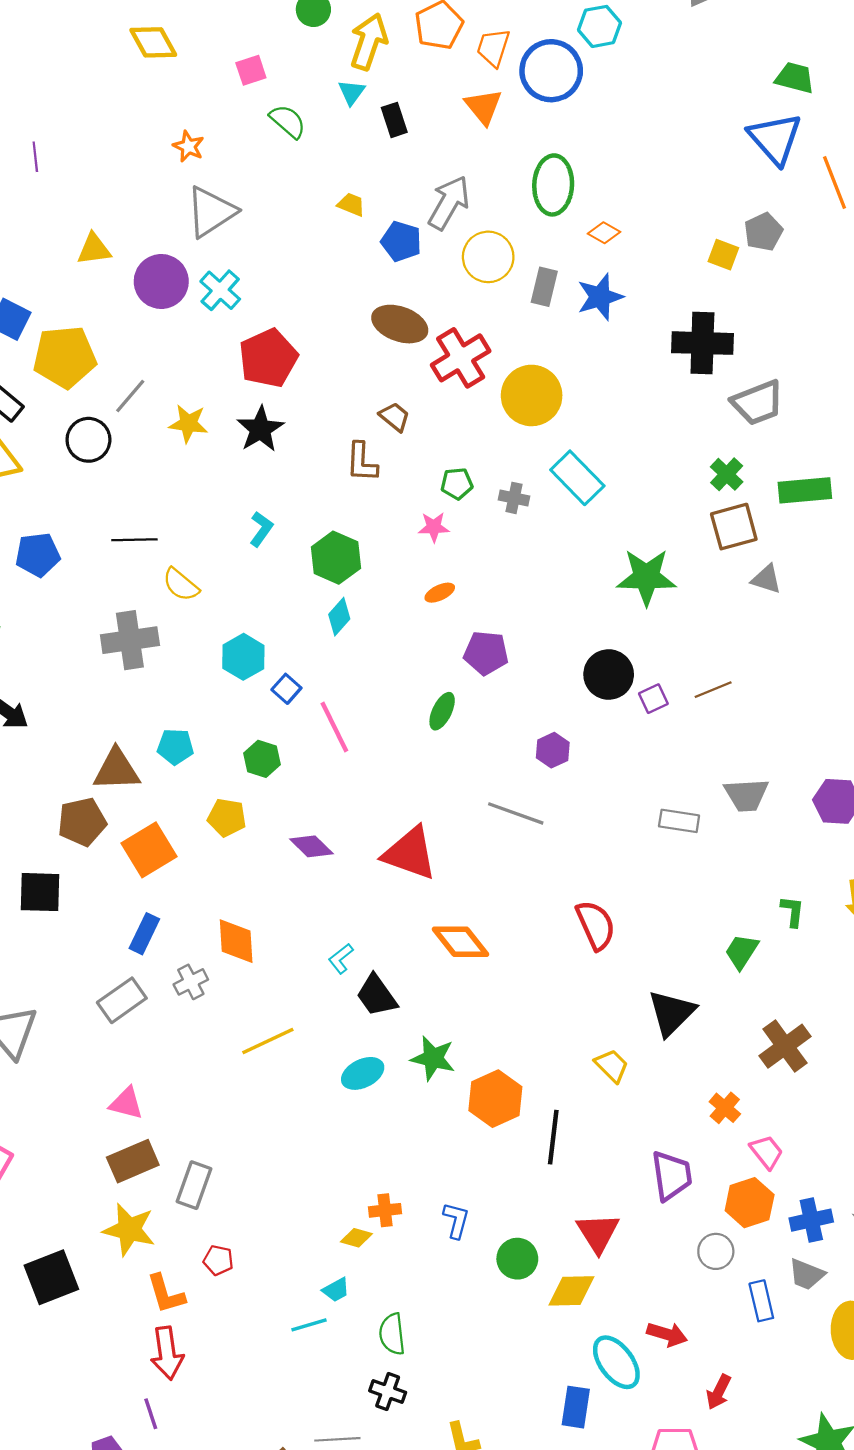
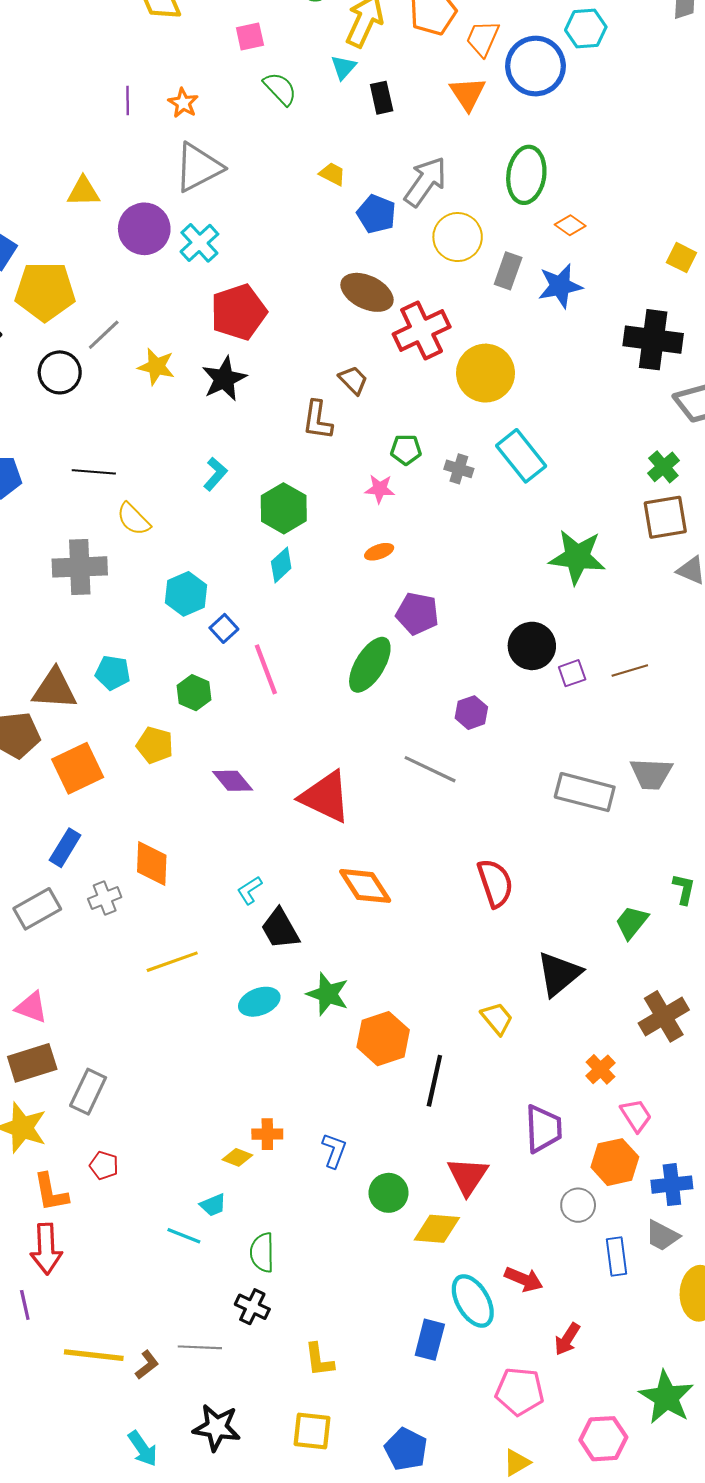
purple line: (35, 157) -> (128, 100), moved
green ellipse: (442, 711) -> (370, 665), size x1.6
gray rectangle: (679, 821) -> (585, 792), size x1.5
cyan line: (309, 1325) -> (184, 1236), turned 32

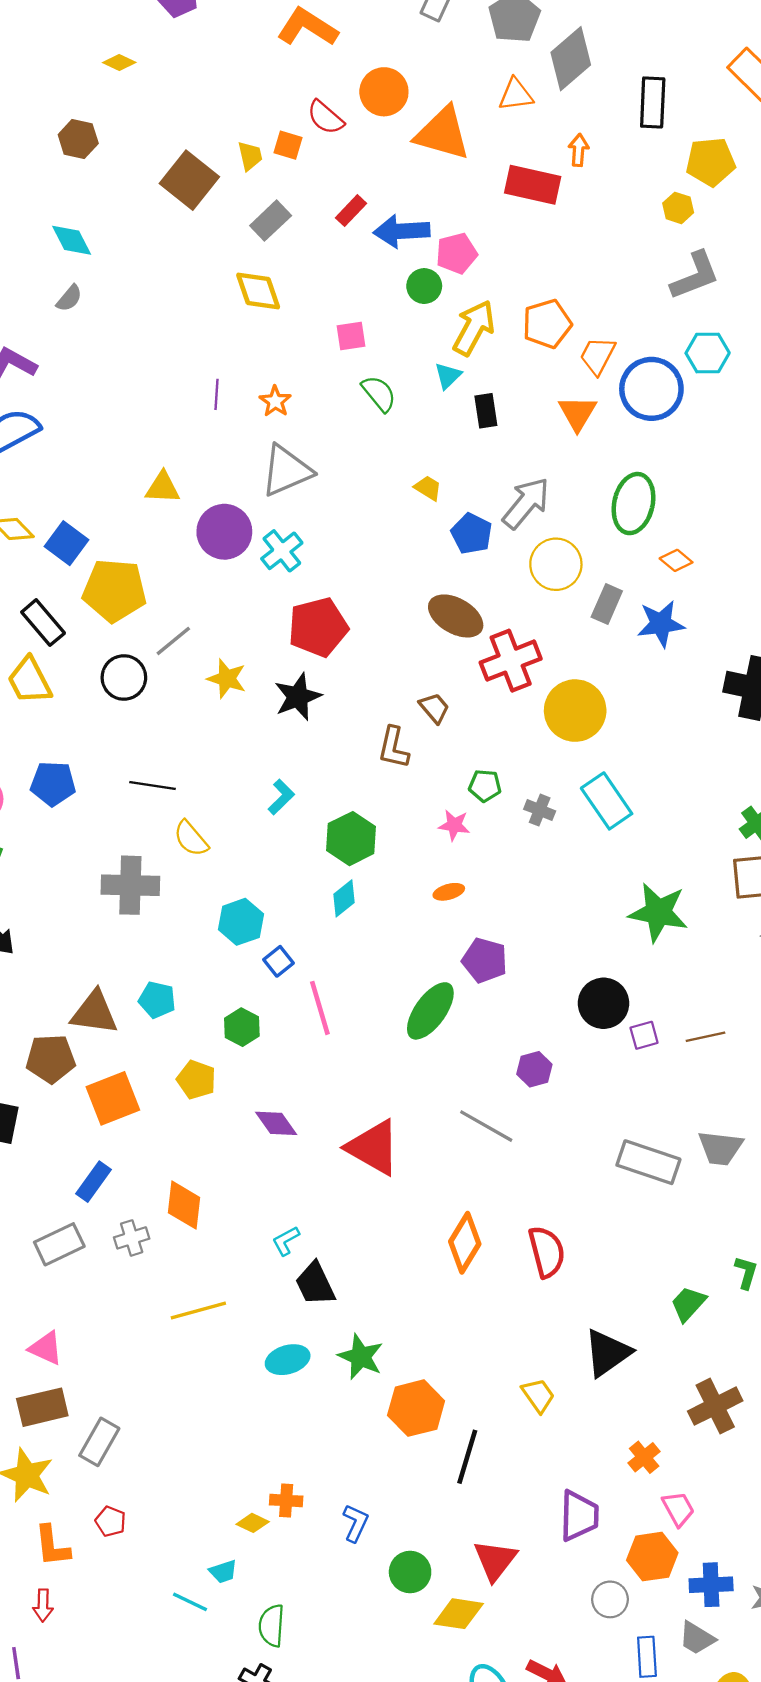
orange diamond: (365, 886) -> (465, 1243), moved, turned 60
red arrow: (46, 1249) -> (43, 1605), size x0.6

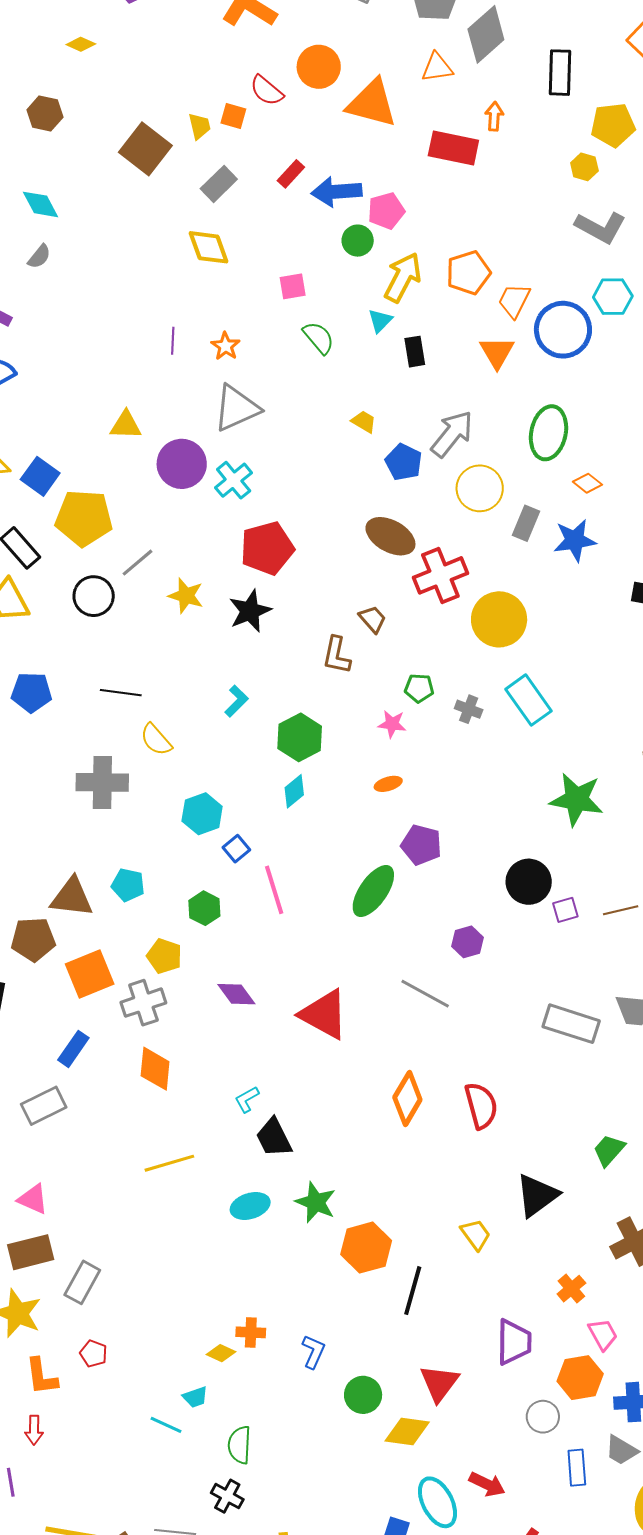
gray L-shape: (695, 276) -> (600, 227), turned 51
gray cross: (132, 1238) -> (143, 1003), moved, size x1.4

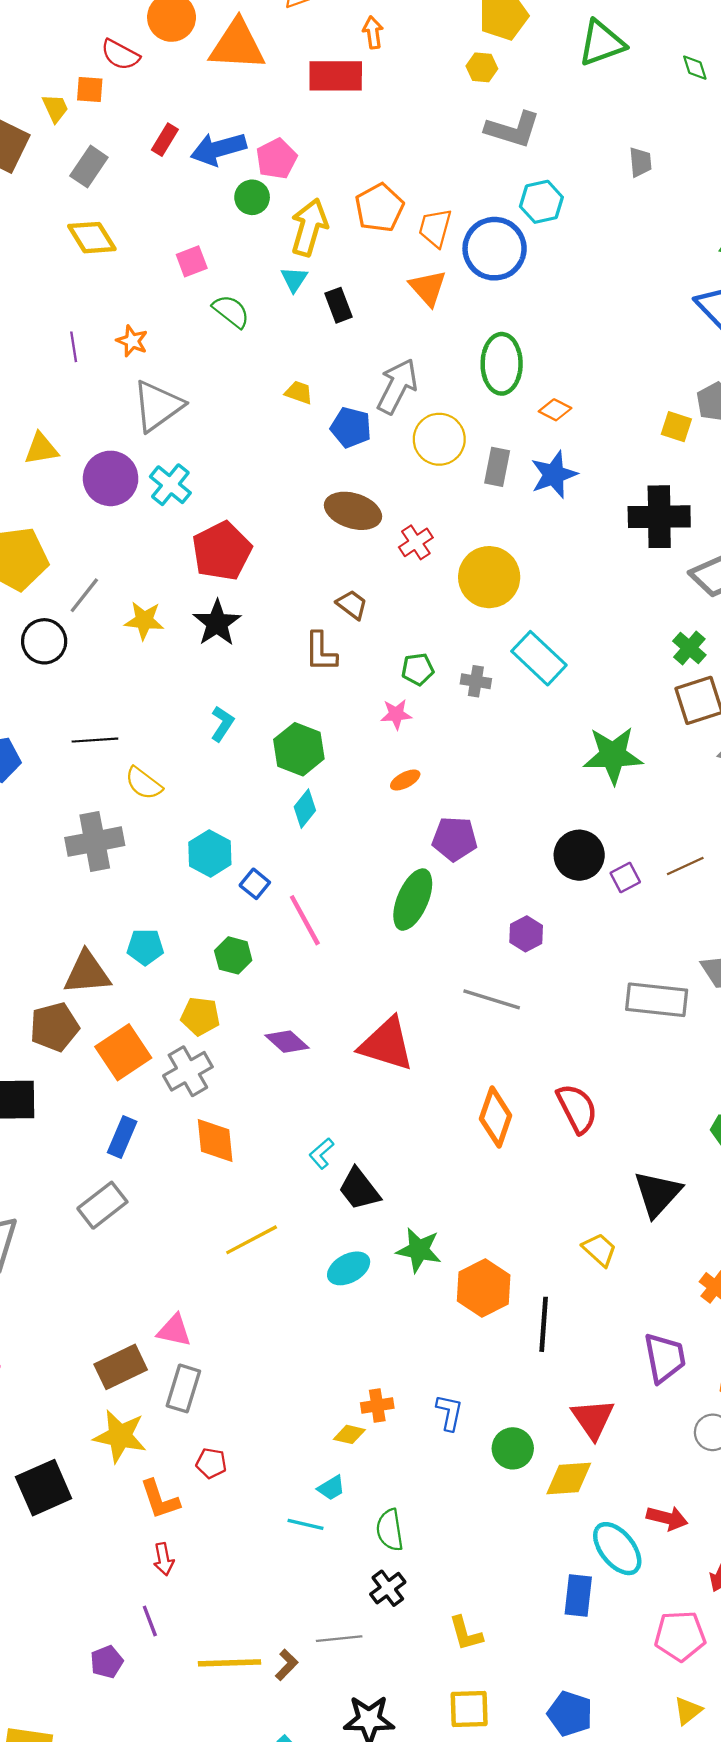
red cross: (440, 575) -> (416, 542), size x0.6
pink triangle: (33, 1199) -> (174, 1330), moved
black cross: (227, 1496) -> (388, 1588), turned 36

